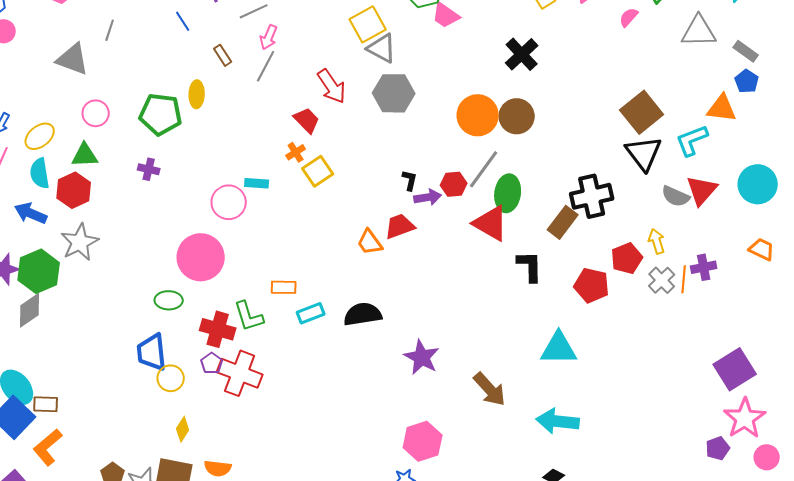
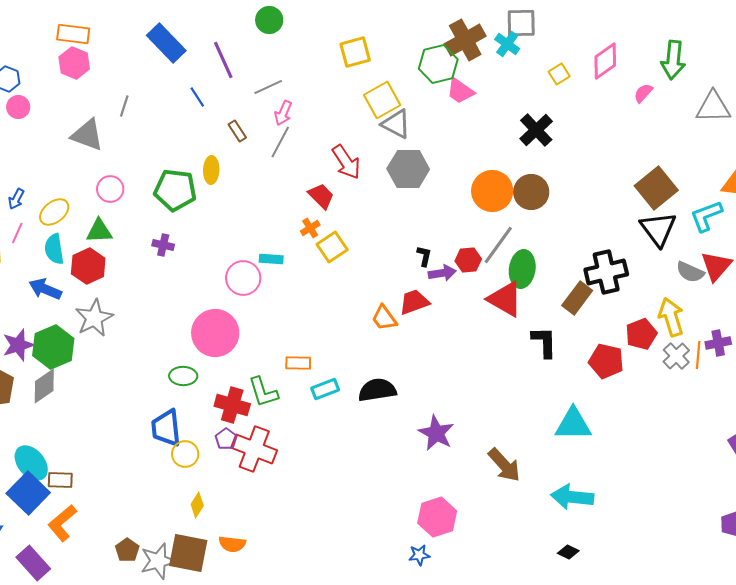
yellow arrow: (657, 241) -> (671, 317), size x1.5

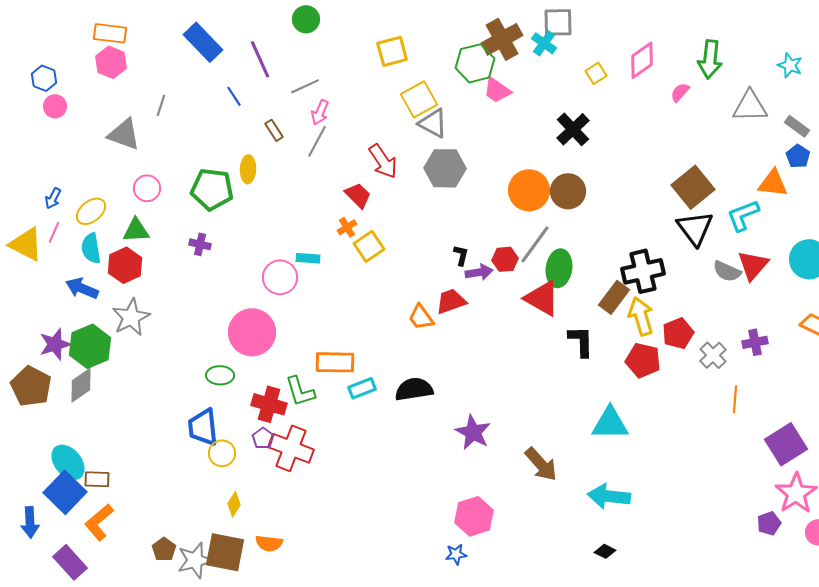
yellow arrow: (671, 317) -> (641, 316), moved
orange line: (698, 355) -> (735, 399), moved
orange rectangle: (298, 363) -> (335, 362), size x1.5

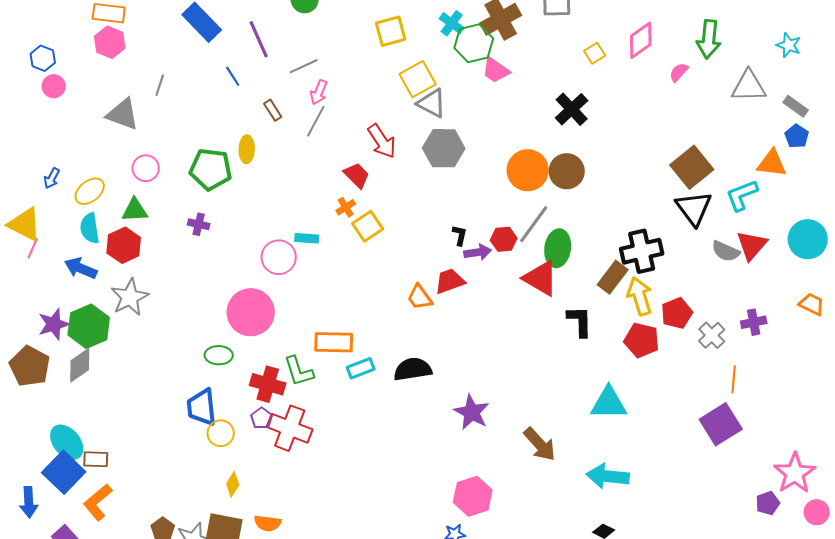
cyan cross: (544, 43) -> (452, 23), moved
pink line: (54, 232) -> (33, 248), moved
purple square: (786, 444) -> (721, 424), moved

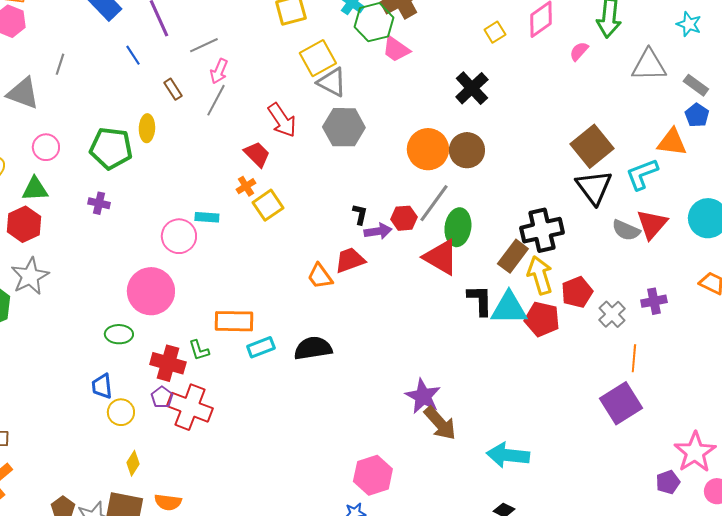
green L-shape: (299, 371) -> (199, 350), size x0.7
cyan triangle: (609, 403) -> (509, 308), moved
blue trapezoid: (202, 407) -> (102, 386), size x0.7
purple star: (472, 412) -> (423, 396), moved

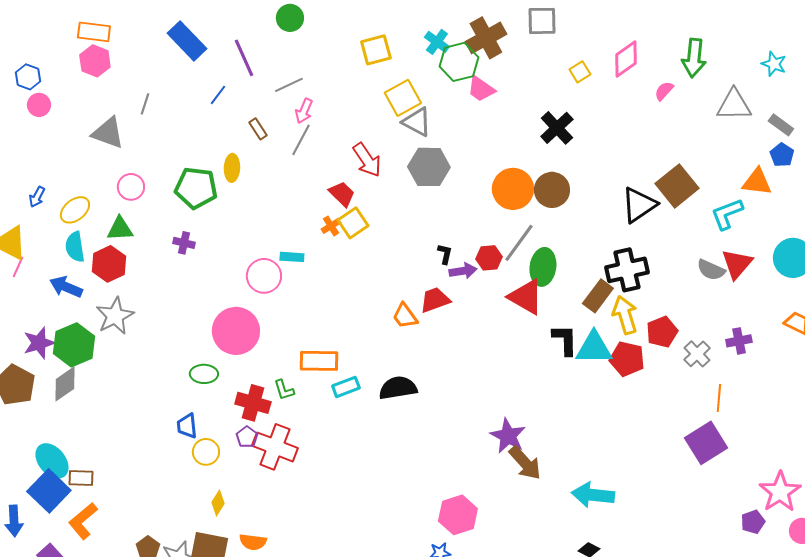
blue line: (133, 55) -> (218, 95), turned 70
black triangle: (594, 187) -> (639, 205), moved, turned 33
yellow square: (268, 205) -> (353, 223), moved

